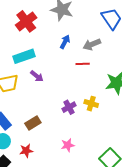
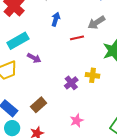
gray arrow: (92, 44) -> (96, 23), moved

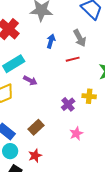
gray arrow: (96, 23) -> (80, 38), moved, turned -84
pink star: (77, 121) -> (76, 133), moved

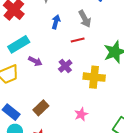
yellow cross: (89, 96) -> (94, 77), size x1.5
purple cross: (68, 104) -> (65, 66), moved

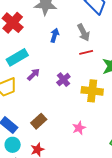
red line: (78, 40) -> (86, 52), moved
purple arrow: (35, 61) -> (34, 74), turned -72

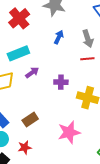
purple cross: (63, 80) -> (61, 82), turned 32
pink star: (79, 128) -> (69, 132), size x1.6

